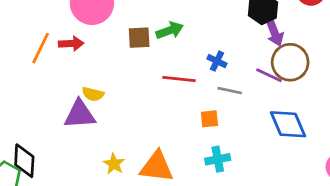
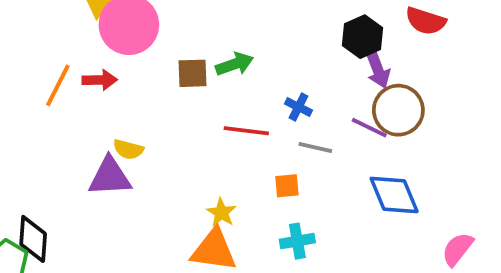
yellow star: (114, 164) -> (221, 213), moved

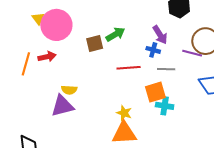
purple arrow: (378, 69) -> (160, 35), moved
orange square: (287, 186) -> (155, 92), size x1.5
cyan cross: (297, 241) -> (165, 106), moved, turned 30

